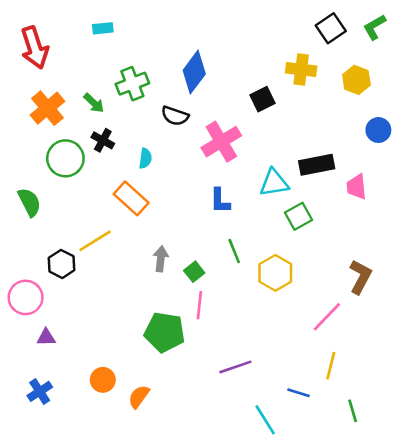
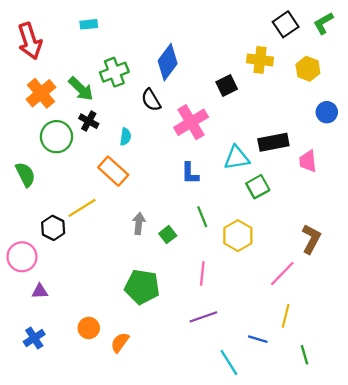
green arrow: (94, 103) -> (81, 89), size x1.4
black semicircle: (175, 116) -> (151, 100), turned 40
pink line: (199, 305) -> (202, 273), moved

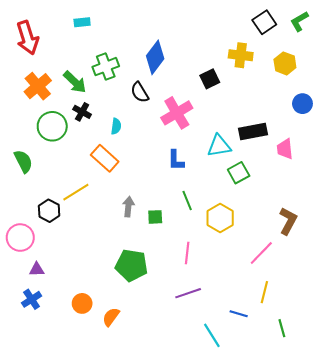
green square: (168, 235) -> (155, 217), turned 35
blue cross: (34, 338) -> (32, 299), moved

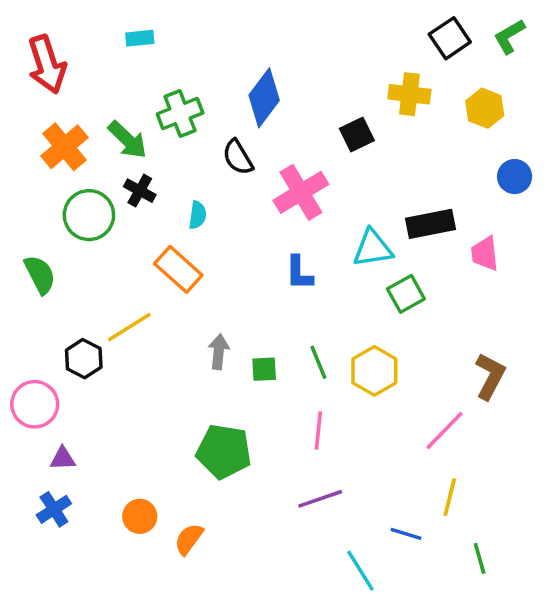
green line: (187, 200) -> (318, 362), moved

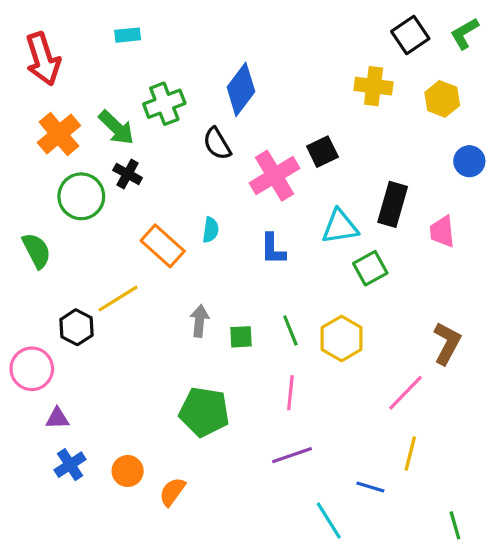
black square: (357, 135) -> (322, 152), moved
cyan semicircle: (198, 215) -> (211, 230), moved
black rectangle: (430, 224) -> (393, 204), turned -63
blue cross: (54, 509) -> (70, 465), moved
green line: (480, 558) -> (455, 525), moved

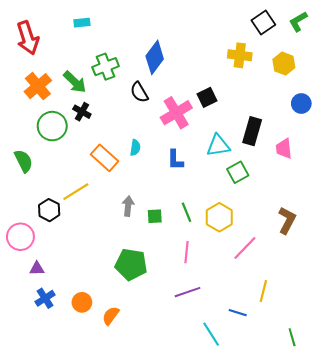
pink line: (405, 393) -> (245, 248), moved

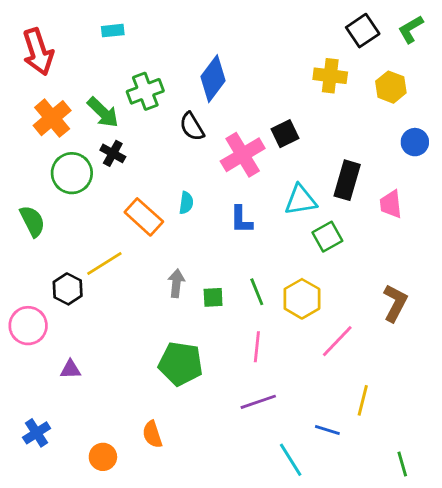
purple triangle: (37, 269) -> (70, 369), moved
blue cross: (45, 298) -> (37, 433), moved
orange circle: (82, 302) -> (103, 457), moved
orange semicircle: (111, 316) -> (152, 434), turned -54

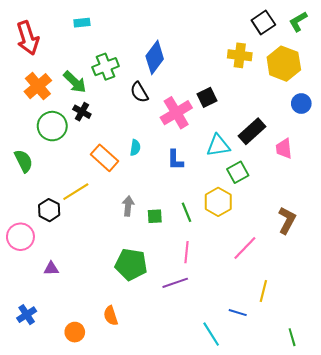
yellow hexagon: (391, 87) -> (284, 64), size x1.5
black rectangle: (347, 180) -> (252, 131), turned 32
yellow hexagon: (302, 299) -> (218, 202), moved
purple line: (258, 402) -> (175, 283), moved

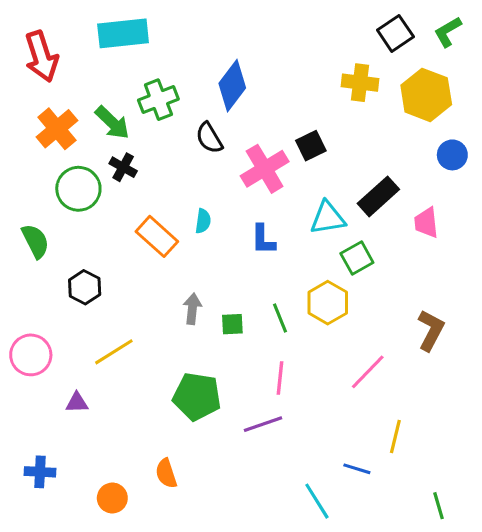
cyan rectangle: (82, 23) -> (123, 33), size x2.0
yellow line: (76, 192) -> (114, 352), moved
black hexagon: (49, 210) -> (85, 287), moved
blue cross: (27, 315) -> (40, 472), turned 36

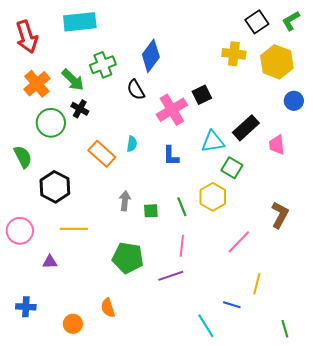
green square: (357, 258) -> (232, 168), turned -30
black hexagon: (85, 287) -> (55, 187), size x1.4
yellow line: (114, 352) -> (74, 229), turned 32

